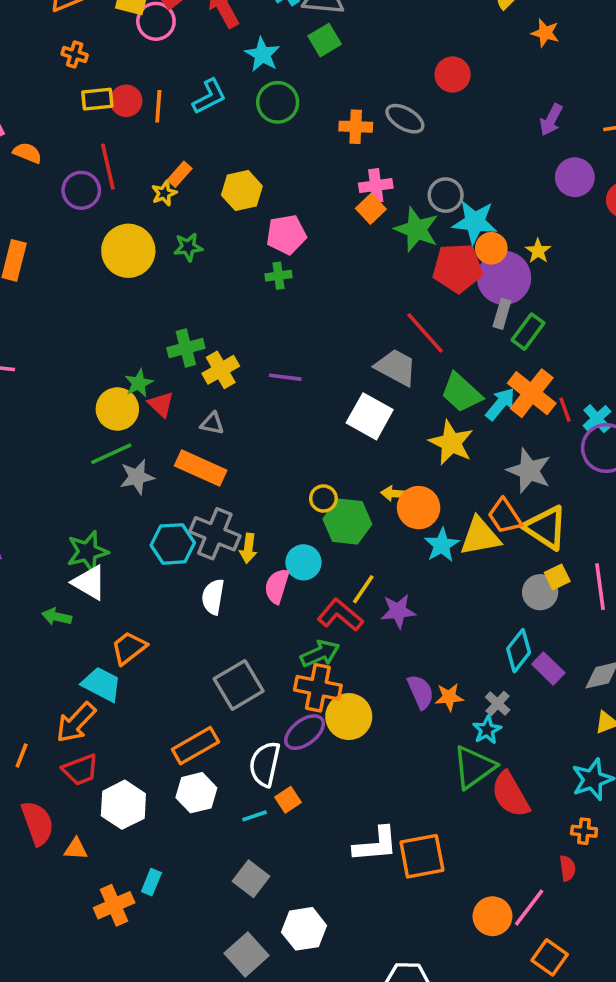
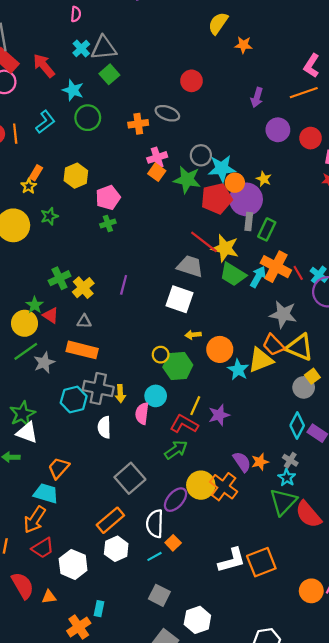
purple line: (285, 377) -> (124, 285), turned -72
yellow star: (451, 443) -> (225, 248), moved
yellow arrow: (394, 494) -> (193, 335), moved
orange cross: (318, 688) -> (224, 487), moved, turned 36

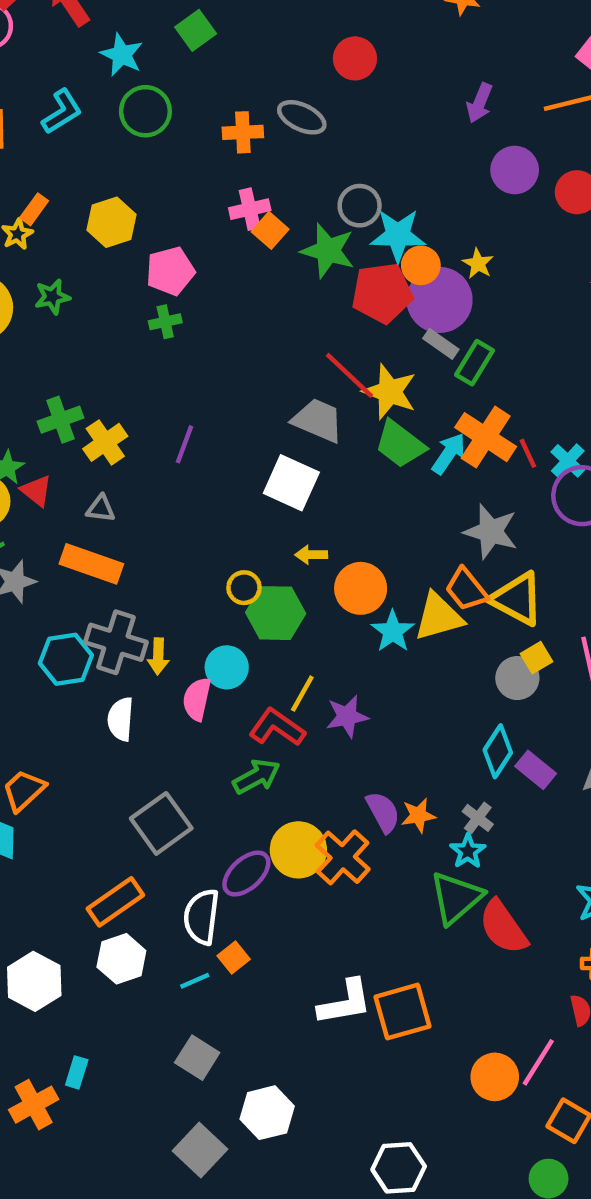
pink cross: (157, 157) -> (250, 209), moved
gray rectangle: (249, 222) -> (441, 344), turned -66

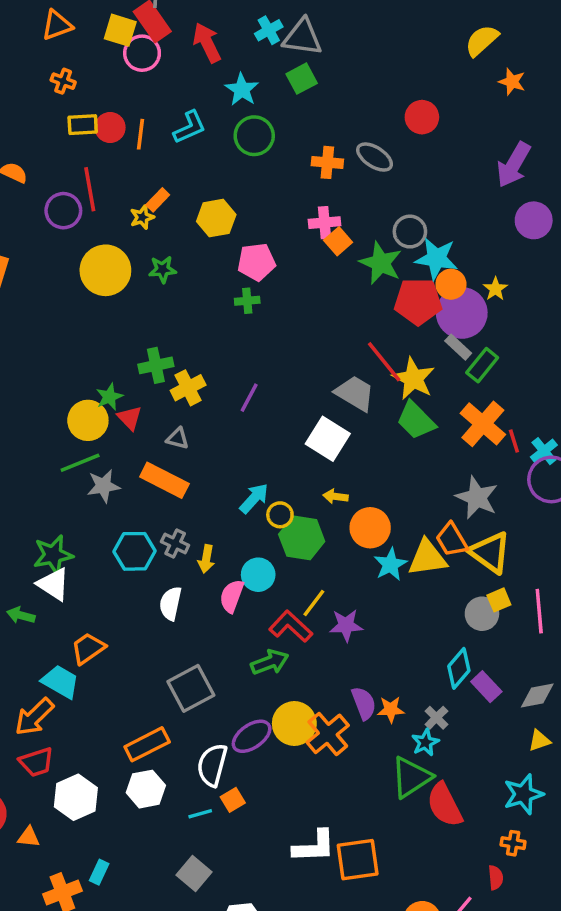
purple arrow: (480, 103) -> (514, 165), size x1.5
cyan arrow: (449, 454) -> (254, 498), moved
gray cross: (116, 642) -> (175, 544), size x0.6

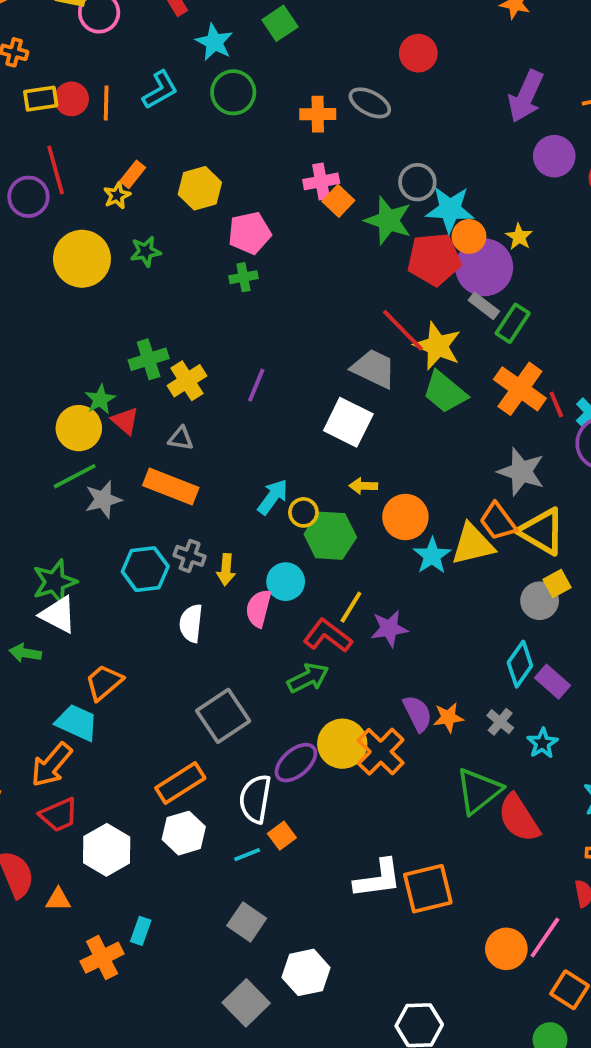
cyan star: (425, 742) -> (542, 743), moved

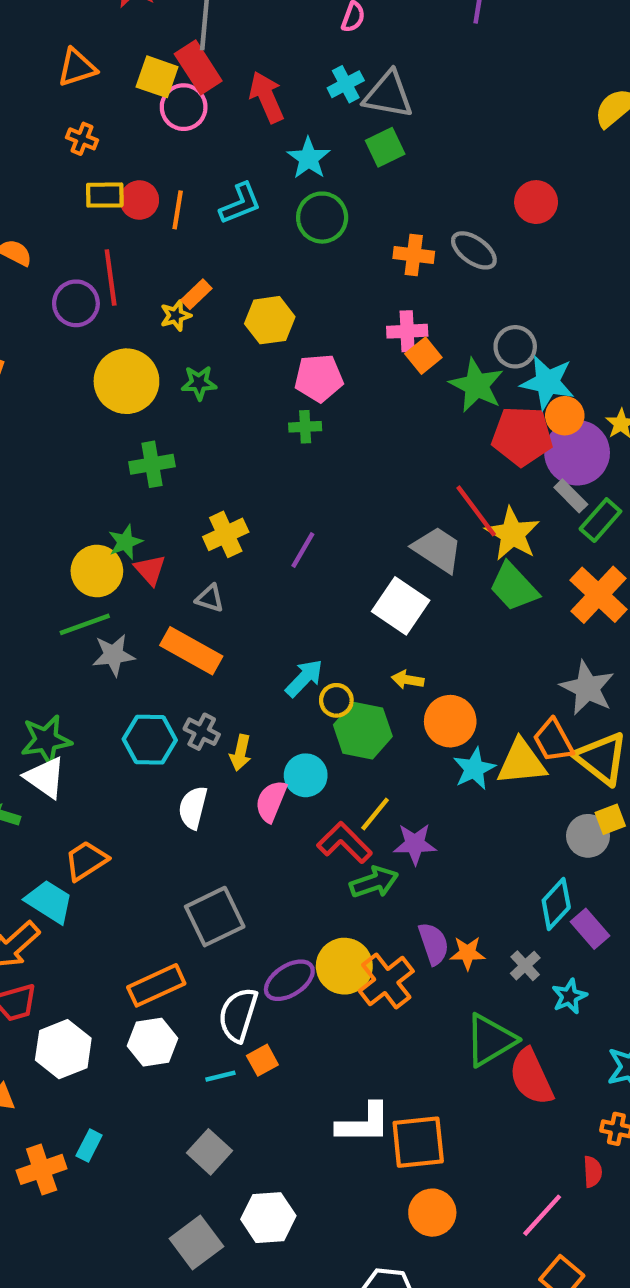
green cross: (149, 359) -> (152, 464), moved
green arrow: (308, 678) -> (374, 882), moved
orange circle: (506, 949) -> (432, 1213), moved

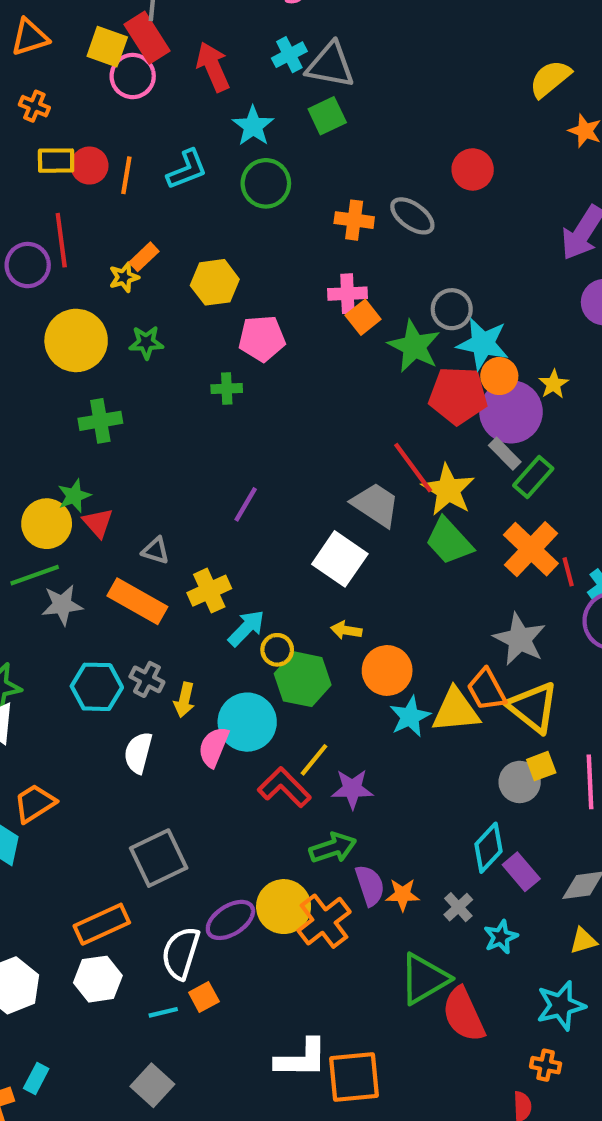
green cross: (305, 427) -> (227, 389), moved
yellow cross: (226, 534) -> (209, 591), moved
cyan circle: (306, 775) -> (247, 722), size x1.4
green arrow: (374, 882) -> (333, 848), moved

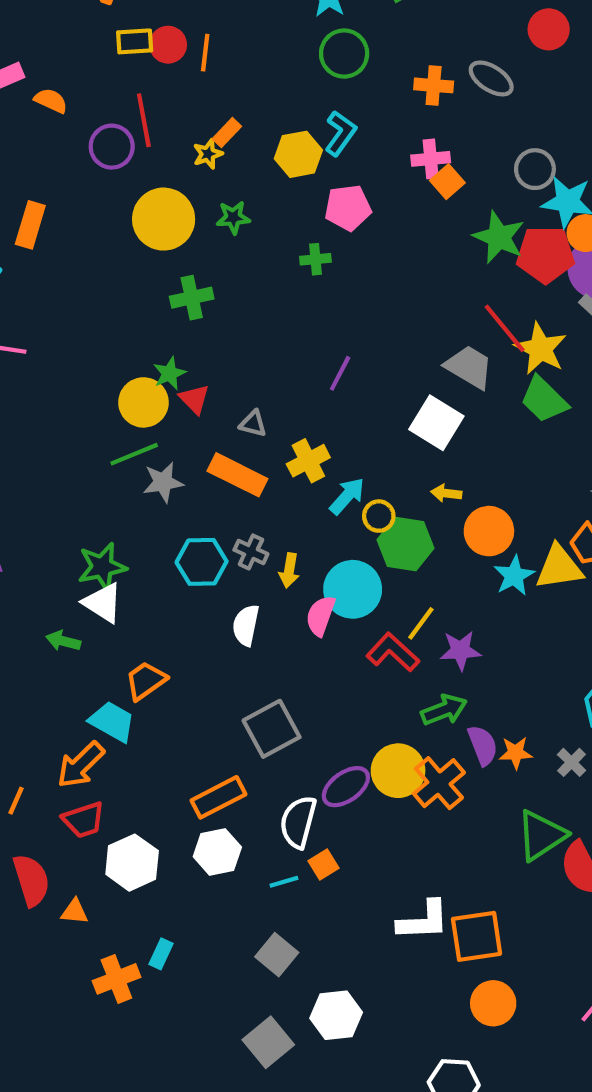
cyan L-shape: (187, 169) -> (340, 133), moved, turned -30
green star: (414, 346) -> (499, 237), moved

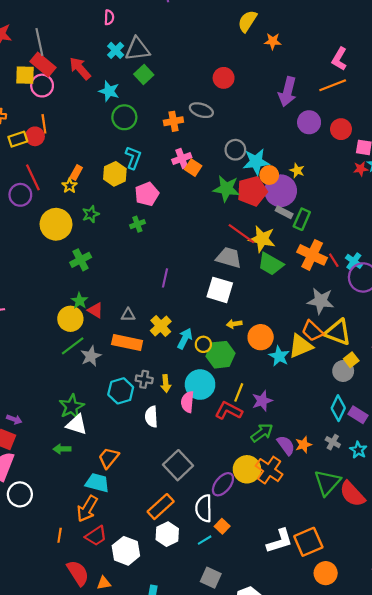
orange line: (205, 53) -> (44, 124), moved

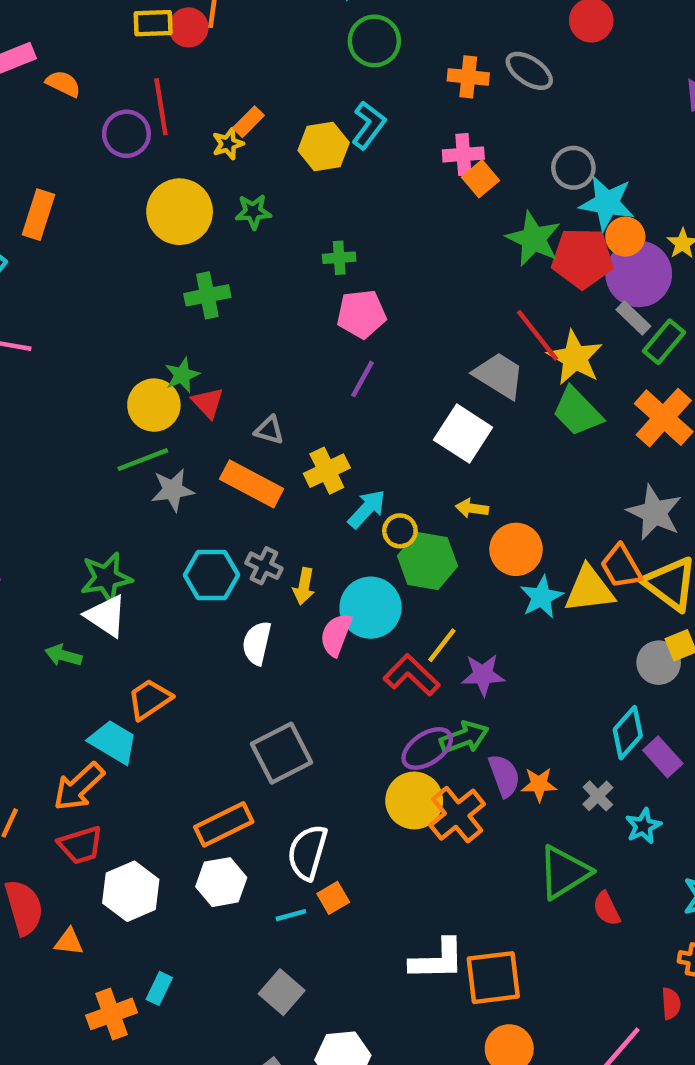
pink pentagon: (147, 194) -> (361, 314), moved
purple ellipse: (223, 484) -> (427, 748), moved
red semicircle: (352, 494) -> (607, 909), size x0.6

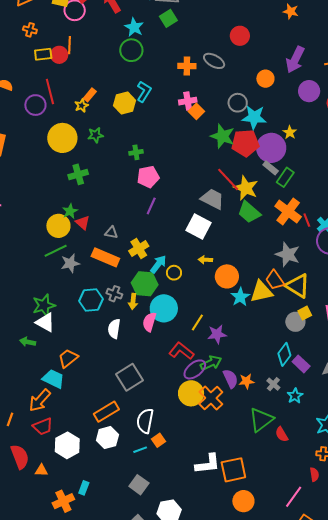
green circle: (374, 41) -> (131, 50), moved
orange circle: (625, 237) -> (265, 79), moved
green hexagon: (428, 561) -> (145, 284), moved
red L-shape: (411, 675) -> (181, 351), moved

